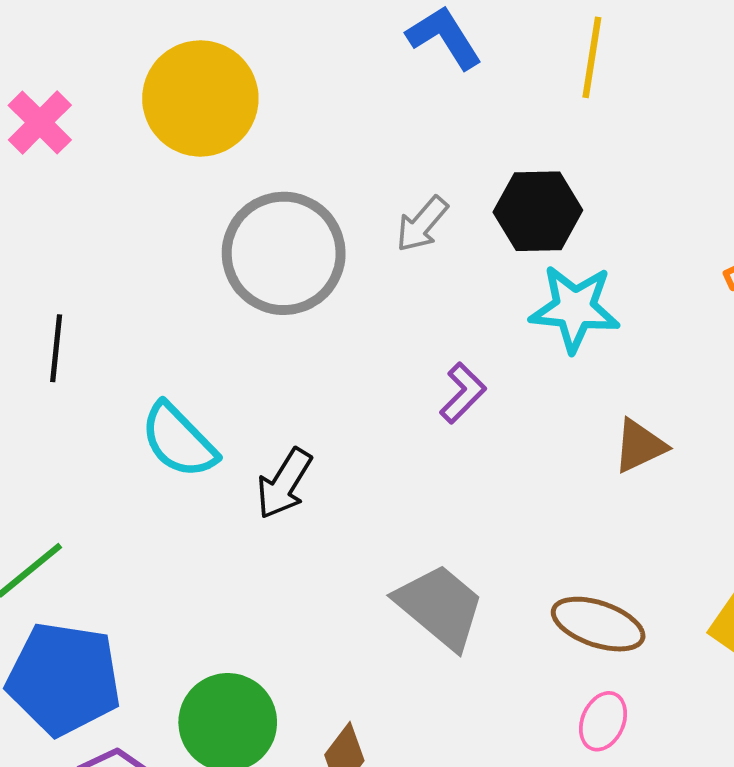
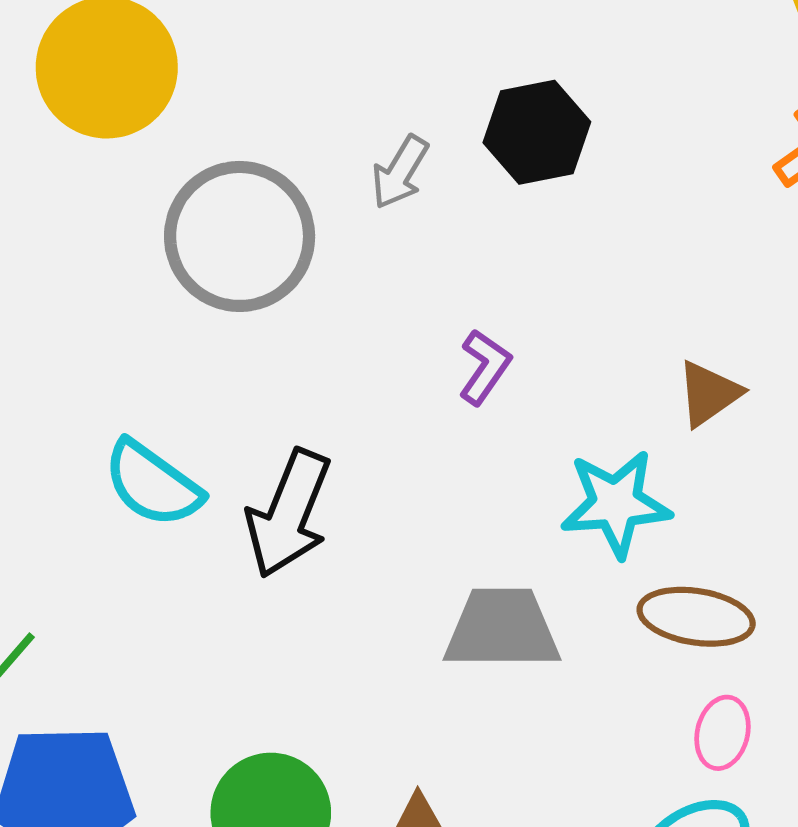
cyan star: (575, 308) -> (616, 504), moved
black arrow: (284, 484) -> (289, 514), size x1.4
gray trapezoid: (440, 606) -> (502, 629), turned -30

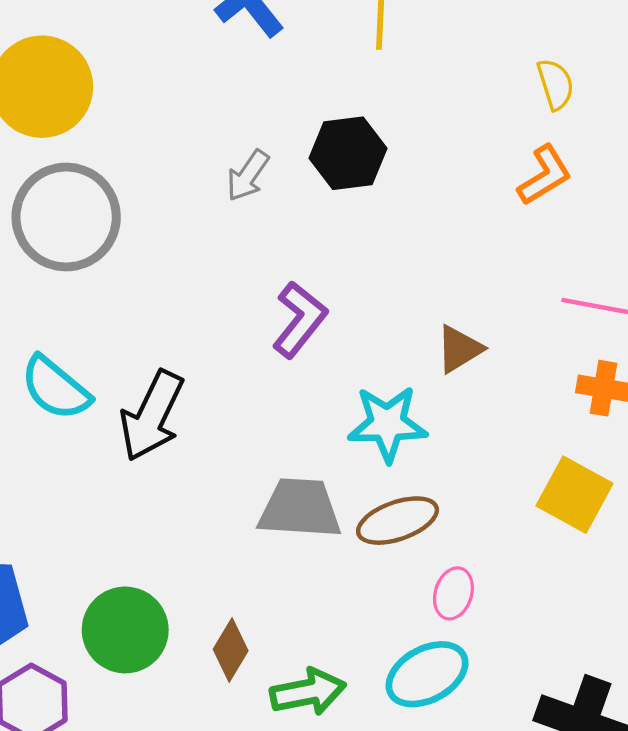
gray circle: (240, 236) -> (66, 217), moved
purple L-shape: (485, 367) -> (300, 319), size x1.4
brown ellipse: (696, 617) -> (398, 521), moved, turned -32

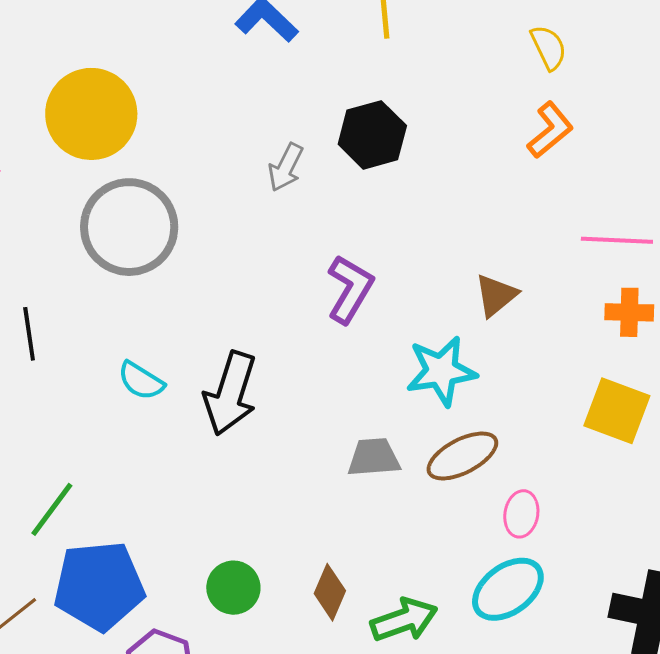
cyan semicircle: (55, 388) -> (141, 381), size x0.7
gray trapezoid: (300, 508) -> (374, 457), size x0.7
green circle: (125, 630) -> (233, 588), size x0.7

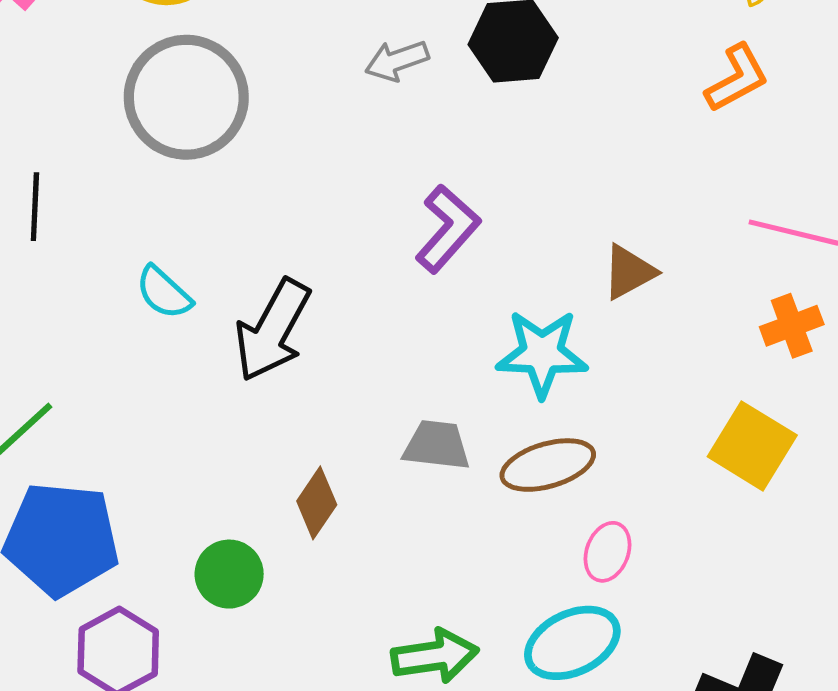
gray arrow: (286, 167) -> (397, 61), turned 33
orange cross: (629, 312) -> (792, 326), turned -33
brown diamond: (330, 592) -> (317, 503), moved

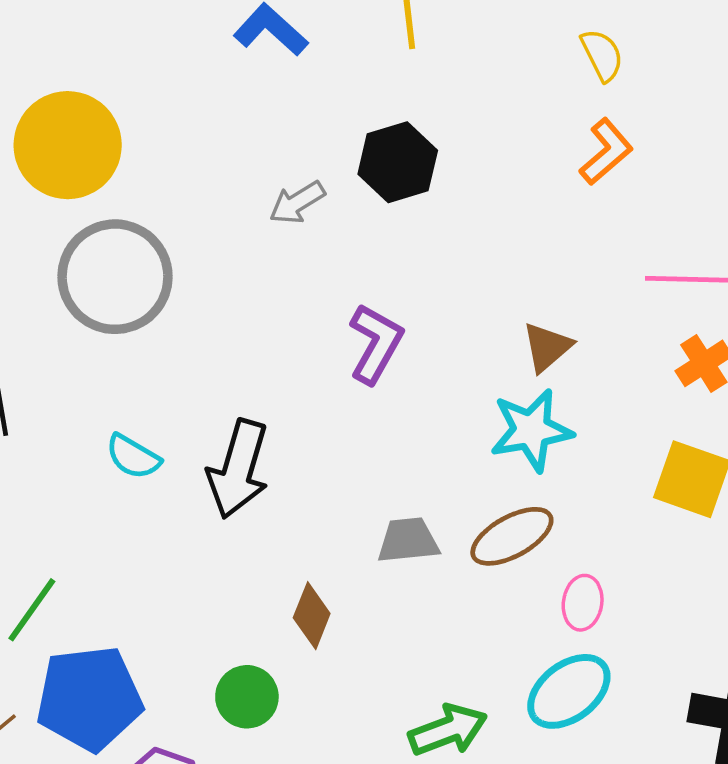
cyan star: (542, 353) -> (531, 430), moved

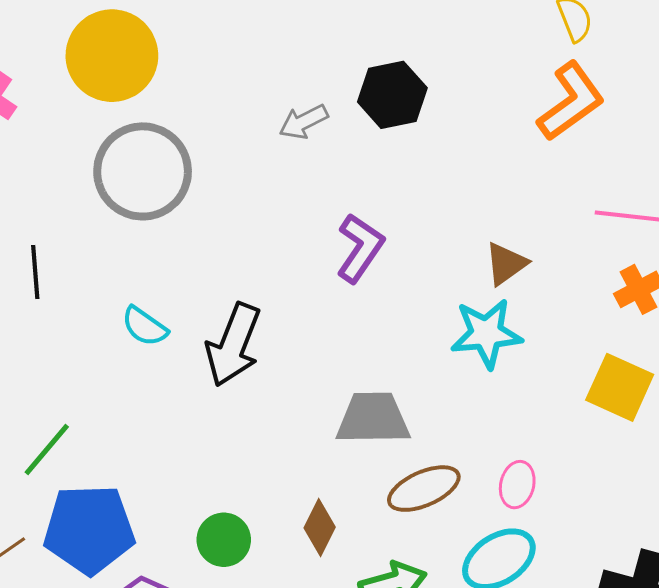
orange L-shape: (606, 152) -> (571, 101), size x1.4
brown ellipse: (512, 536) -> (424, 489), moved
gray trapezoid: (408, 540) -> (373, 418), size x1.4
brown diamond: (312, 616) -> (320, 528), moved

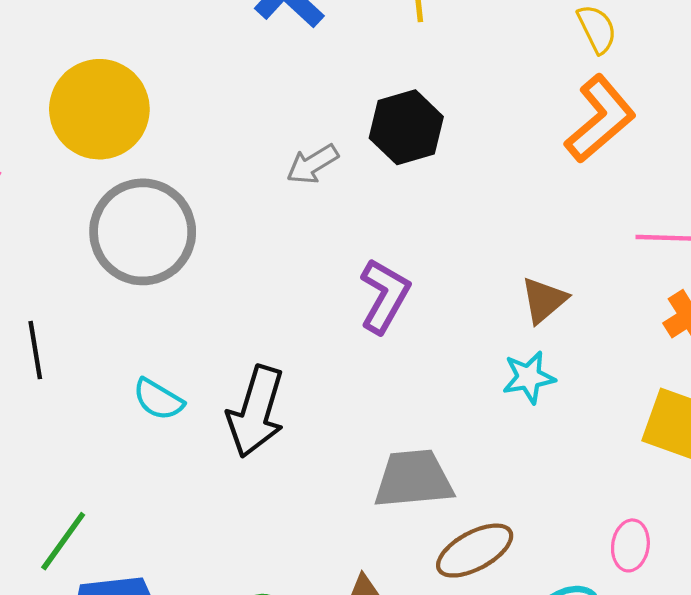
cyan star: (486, 333) -> (529, 377), size x0.7
pink ellipse: (517, 485) -> (630, 545), moved

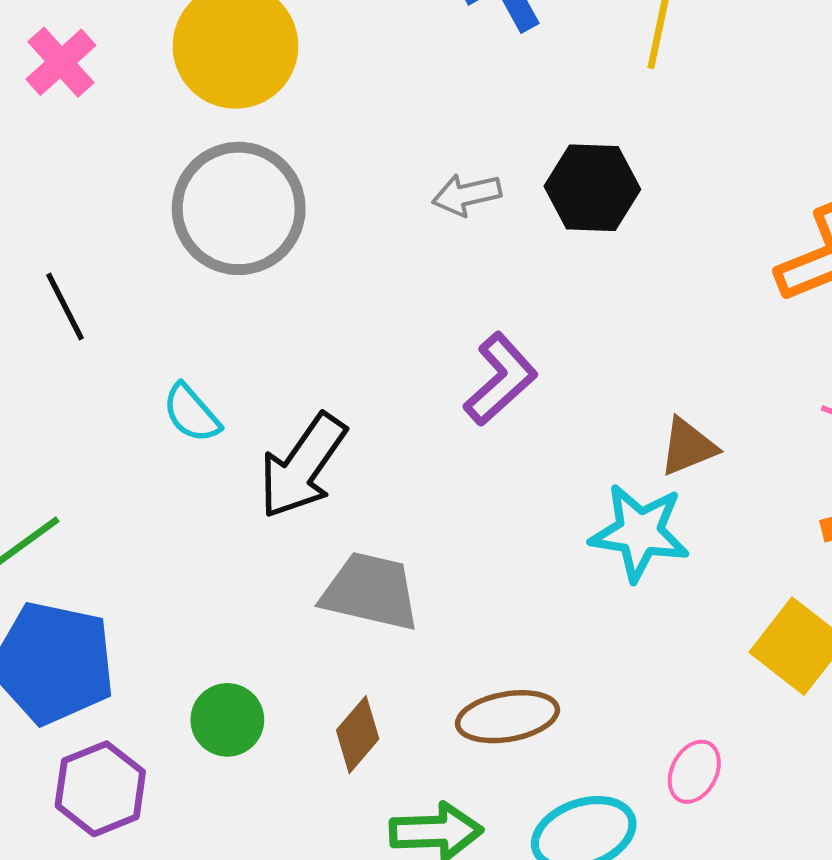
black line: (35, 350) -> (65, 307), turned -36
cyan star: (529, 377) -> (640, 532), size x1.5
gray trapezoid: (413, 479) -> (370, 591), moved

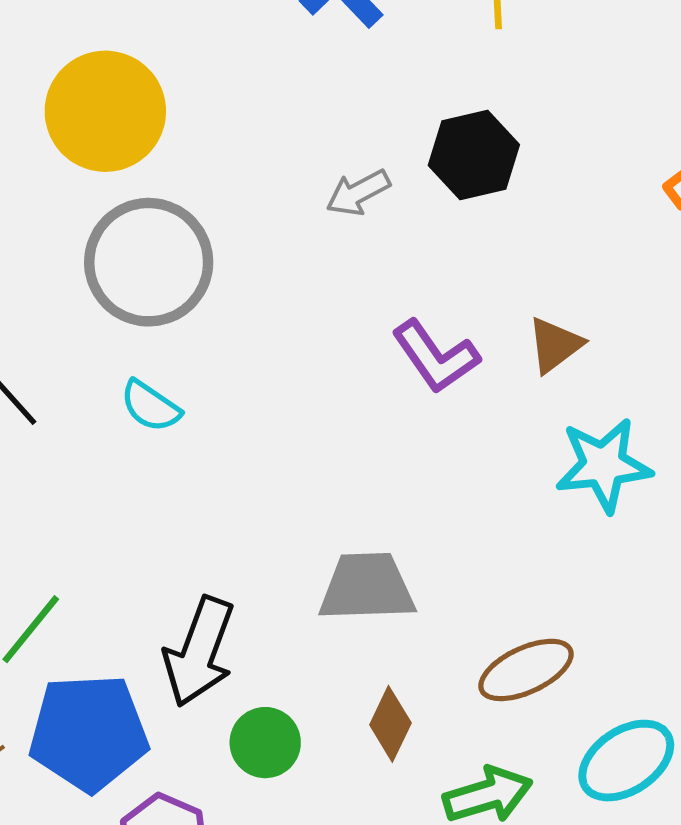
purple L-shape: (501, 379) -> (436, 357), turned 112
cyan semicircle: (191, 413) -> (150, 406), moved
brown triangle: (688, 447) -> (555, 345), moved
black arrow: (303, 466) -> (199, 652), moved

